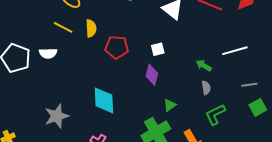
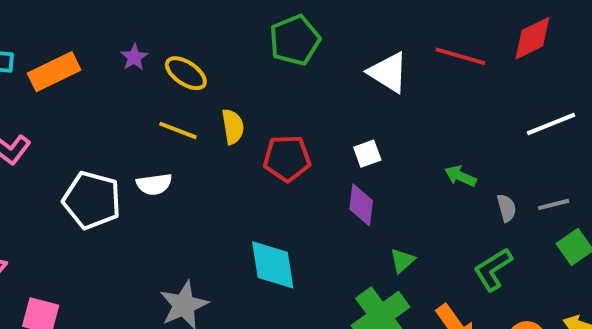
white line: (235, 51) -> (551, 124), moved
gray semicircle: (206, 88) -> (507, 208), moved

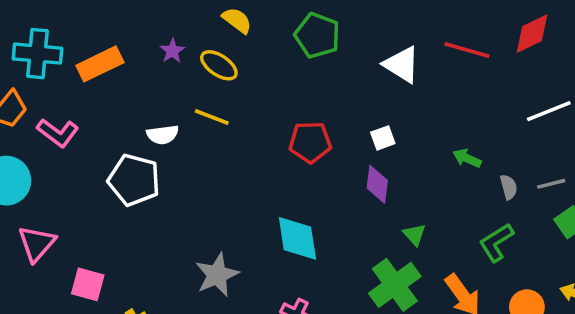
green pentagon: (295, 40) -> (317, 35), turned -30
yellow semicircle: (233, 127) -> (237, 20), moved, turned -44
white semicircle: (154, 184) -> (163, 135), moved
green triangle: (402, 261) -> (414, 235), turned -30

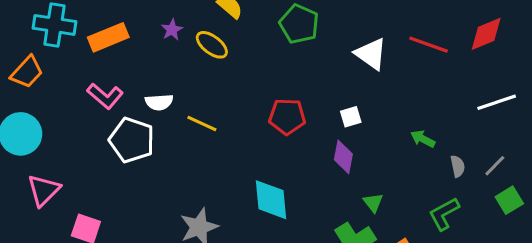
yellow line: (212, 117) -> (202, 123), moved
pink L-shape: (58, 133) -> (105, 96), moved
gray line: (551, 184) -> (495, 166), turned -35

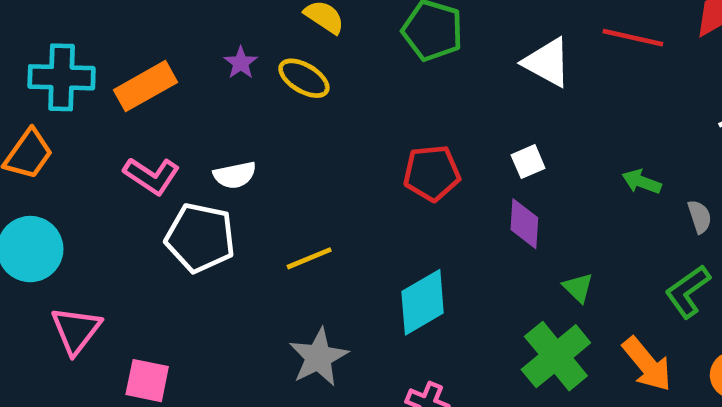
yellow line: (202, 123) -> (309, 258), moved, turned -40
cyan diamond: (271, 200) -> (423, 302), turned 72

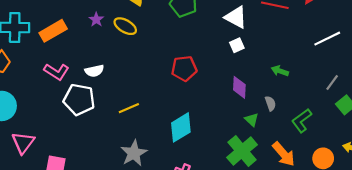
white square: (528, 162) -> (237, 45), moved
gray semicircle: (700, 217) -> (270, 103), moved
purple diamond: (524, 224) -> (239, 87), moved

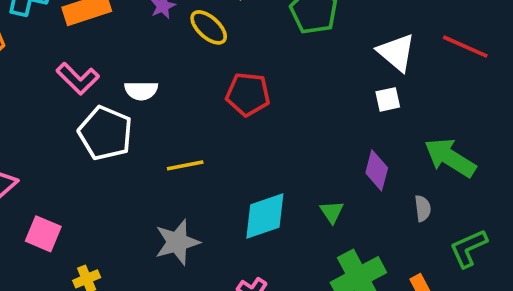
red pentagon: (184, 68) -> (248, 94), moved
green arrow: (280, 71) -> (450, 158), size x1.8
green triangle: (252, 120) -> (332, 212), moved

